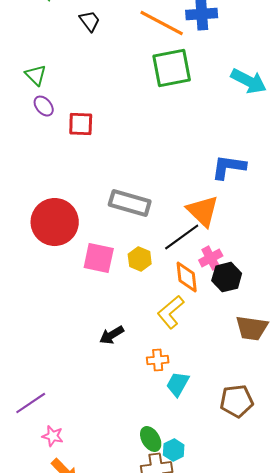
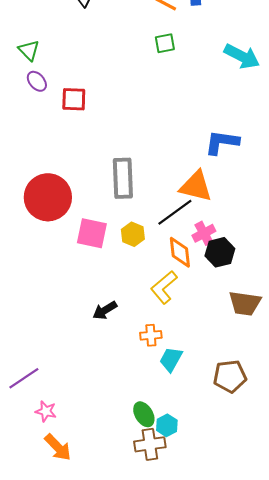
green square: (172, 68) -> (165, 43), size x0.5
gray rectangle: (130, 203) -> (123, 178), turned 72
orange triangle: (203, 211) -> (196, 186), turned -30

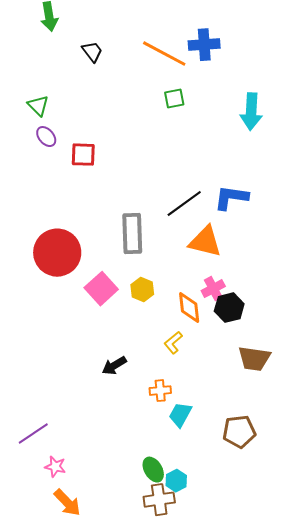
cyan arrow: (242, 56) -> (251, 112), turned 66
black line: (175, 212) -> (184, 204), moved
pink square: (92, 233) -> (101, 289), turned 36
yellow L-shape: (164, 287) -> (173, 343), size x0.7

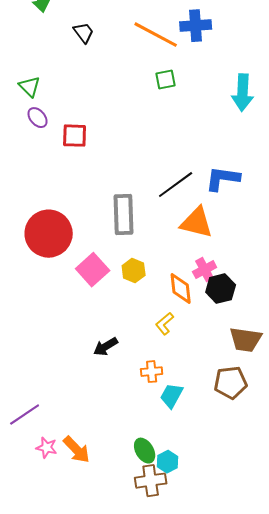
brown pentagon: (239, 432) -> (231, 383), moved
orange arrow: (67, 503) -> (77, 450), moved

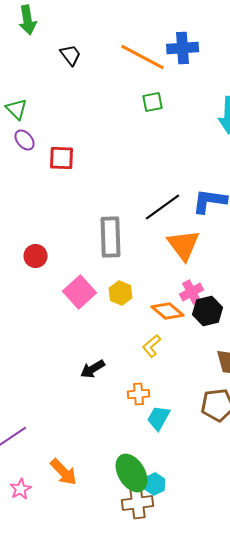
orange triangle: (197, 223) -> (184, 245), turned 39
red circle: (49, 234) -> (36, 256), size x0.5
orange diamond: (181, 289) -> (168, 311), turned -44
pink star: (47, 448) -> (21, 489), moved, turned 30
green ellipse: (145, 451) -> (132, 473), size x1.5

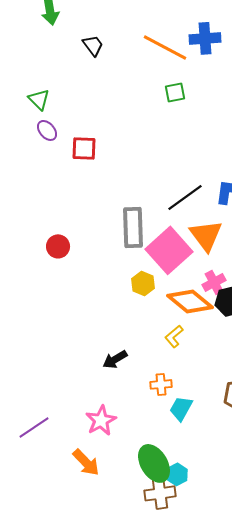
pink square: (80, 292) -> (169, 250), moved, size x1.4
orange diamond: (168, 311) -> (190, 301), size x1.4
pink star: (21, 489) -> (101, 420), moved, size x1.4

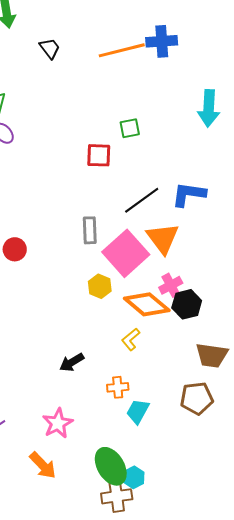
orange line: (165, 47) -> (122, 50), turned -42
green square: (175, 92) -> (130, 128), moved
red square: (84, 148) -> (99, 155), moved
gray rectangle: (133, 227) -> (90, 230), size x0.7

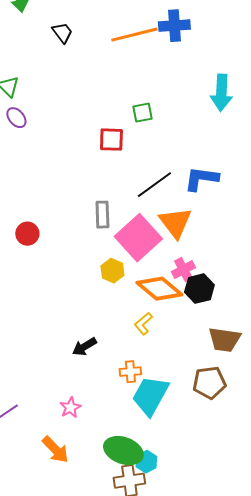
cyan trapezoid: (138, 411) -> (150, 396), size x1.6
pink star: (58, 423) -> (70, 408), size x0.7
green ellipse: (111, 466) -> (123, 451), turned -39

